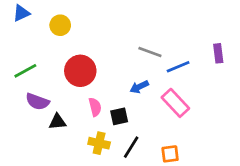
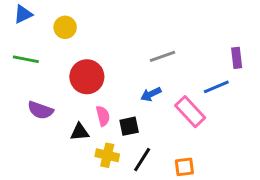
gray line: (150, 52) -> (162, 56), turned -40
blue line: (178, 67) -> (216, 87), moved
green line: (25, 71) -> (26, 59), moved, turned 40
black triangle: (57, 122) -> (80, 132), moved

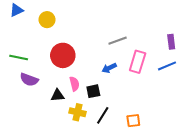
green line: (26, 59) -> (19, 58), moved
blue line: (216, 87) -> (167, 66), moved
pink rectangle: (190, 112) -> (138, 62), moved, turned 60

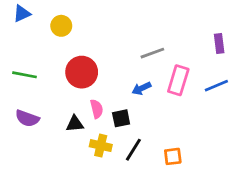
purple rectangle: (171, 42) -> (219, 44), moved
purple semicircle: (29, 80) -> (27, 118), moved

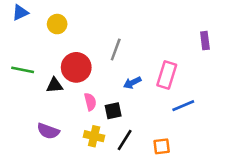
gray line: (152, 53) -> (116, 50), moved, turned -50
blue line: (216, 86) -> (183, 106), moved
purple semicircle: (27, 118) -> (48, 131), moved
black triangle: (75, 124) -> (55, 85), moved

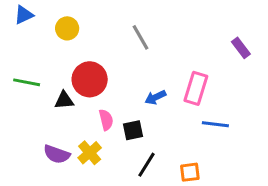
purple rectangle: (205, 41) -> (241, 48), turned -30
gray line: (116, 50) -> (141, 37), moved, turned -50
blue line: (183, 106) -> (215, 124), turned 30
yellow cross: (94, 136) -> (90, 153), moved, turned 36

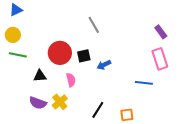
yellow circle: (67, 28) -> (13, 35), moved
pink rectangle: (196, 88) -> (160, 59), moved, turned -35
black triangle: (64, 100) -> (40, 76), moved
black square: (133, 130) -> (84, 56), moved

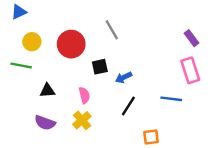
yellow circle: (13, 35) -> (32, 42), moved
red circle: (60, 53) -> (71, 44), moved
yellow cross: (60, 102) -> (82, 120), moved
black line: (98, 110) -> (128, 106), moved

